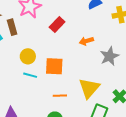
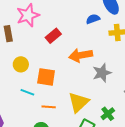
orange arrow: (86, 41) -> (81, 55), size x1.6
cyan line: (30, 75) -> (27, 92), moved

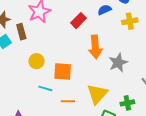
red rectangle: (53, 36) -> (78, 21), moved
orange arrow: (81, 55) -> (95, 47), turned -80
green cross: (108, 114) -> (127, 103), turned 32

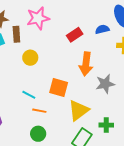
yellow circle: (36, 61) -> (30, 58), moved
orange square: (63, 72) -> (59, 87), moved
orange line: (68, 101) -> (39, 111), moved

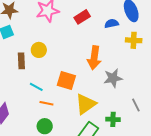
brown rectangle: (16, 34) -> (21, 61), moved
red rectangle: (75, 35) -> (82, 17), moved

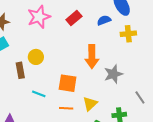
orange line: (46, 103) -> (66, 108), moved
yellow triangle: (86, 104) -> (90, 104), size x0.7

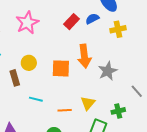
red rectangle: (74, 18) -> (72, 22), moved
orange square: (68, 83) -> (61, 68), moved

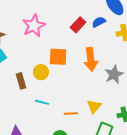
yellow circle: (29, 63) -> (41, 72), moved
orange square: (61, 68) -> (58, 57), moved

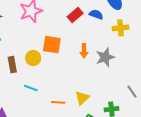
blue semicircle: (99, 22) -> (96, 14), turned 40
orange arrow: (91, 59) -> (84, 51), size x0.6
gray star: (114, 74) -> (105, 57), moved

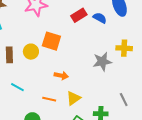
yellow cross: (120, 28) -> (124, 48), moved
orange arrow: (84, 51) -> (61, 76), moved, turned -88
cyan line: (31, 88) -> (17, 87), moved

